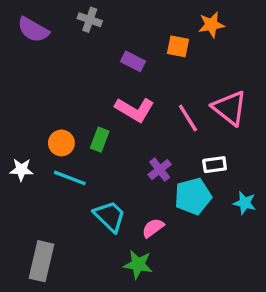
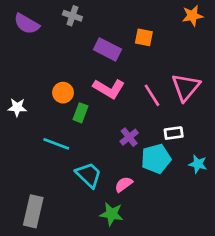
orange star: (211, 25) -> (192, 16), moved
purple rectangle: (133, 61) -> (108, 49), size x1.4
pink triangle: (230, 108) -> (186, 87), turned 32
orange circle: (61, 143) -> (63, 93), moved
white star: (21, 170) -> (17, 107), moved

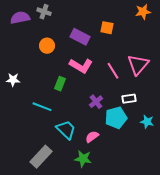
gray cross: (72, 16) -> (44, 12), moved
purple semicircle: (27, 24) -> (20, 18), turned 138
orange circle: (63, 93) -> (47, 46), moved
gray rectangle: (33, 211) -> (41, 157), moved, turned 30

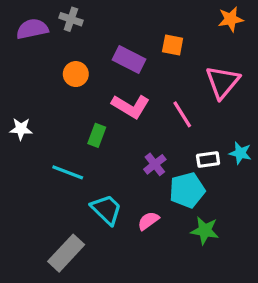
pink triangle: (138, 65) -> (223, 82), moved
cyan star: (147, 122) -> (240, 153), moved
green star: (83, 159) -> (205, 230), moved

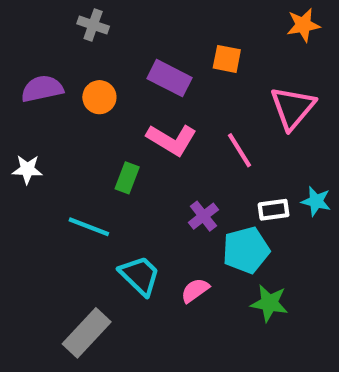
purple semicircle: (32, 29) -> (42, 89), moved

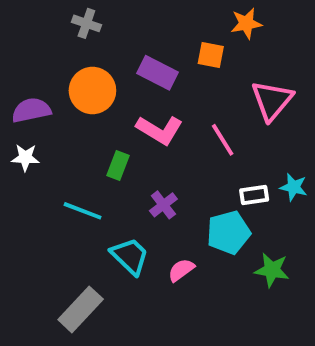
orange star: (303, 25) -> (246, 23), moved
purple semicircle: (42, 89) -> (31, 110), moved
orange circle: (99, 97) -> (92, 90), size x1.5
purple cross: (203, 216) -> (163, 205), moved
green star: (269, 303) -> (272, 270), moved

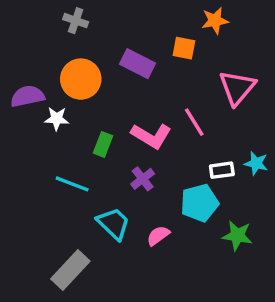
pink L-shape: (159, 130) -> (151, 136), moved
white star: (25, 158) -> (57, 119), moved

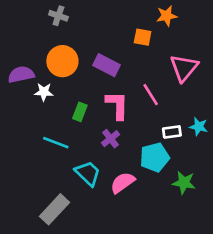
purple rectangle: (138, 64) -> (106, 65), moved
pink L-shape: (151, 136) -> (117, 105), turned -120
pink semicircle: (158, 236) -> (123, 183), size x1.4

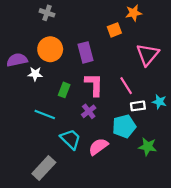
orange square: (143, 37) -> (114, 30), turned -32
purple rectangle: (106, 65) -> (86, 52), turned 48
pink line: (151, 95) -> (126, 86), moved

